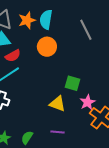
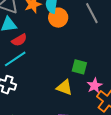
orange circle: (47, 47) -> (58, 18), moved

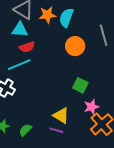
orange circle: (58, 18) -> (75, 46), moved
yellow triangle: (64, 87) -> (61, 116), moved

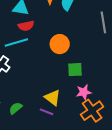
orange circle: (75, 46) -> (60, 44), moved
green square: (80, 85) -> (75, 70), turned -35

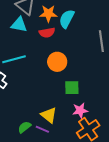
red semicircle: (26, 26) -> (47, 33), moved
green semicircle: (16, 108) -> (24, 127), moved

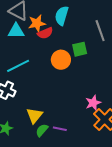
orange star: (48, 14) -> (37, 23), moved
green square: (72, 88) -> (80, 49), moved
yellow triangle: (49, 115) -> (34, 115), moved, turned 42

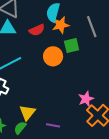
orange star: (37, 23) -> (61, 25), moved
green semicircle: (42, 130) -> (20, 128), moved

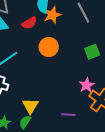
green square: (72, 46) -> (92, 52), moved
purple line: (53, 125) -> (68, 115), moved

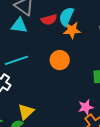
red semicircle: (29, 23) -> (49, 20), moved

